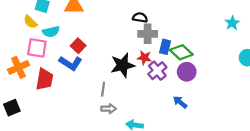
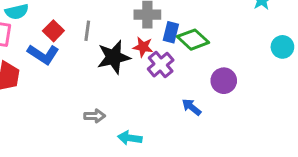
purple circle: (187, 72) -> (224, 81), moved
gray line: (103, 89) -> (87, 31), moved

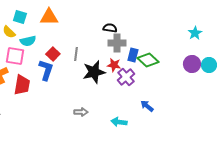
blue L-shape: (43, 54) -> (46, 70), turned -105
purple circle: (224, 81) -> (192, 64), moved
cyan arrow: (130, 138) -> (119, 122), moved

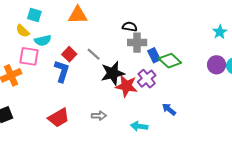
orange triangle: (49, 17) -> (78, 15), moved
gray line: (76, 54) -> (94, 54), turned -56
blue rectangle: (133, 55) -> (154, 55), turned -40
red star: (114, 65) -> (126, 86), moved, size x1.5
red trapezoid: (22, 85) -> (59, 118), moved, turned 50

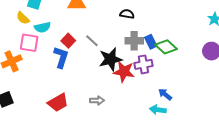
gray cross: (137, 43) -> (134, 41), moved
purple cross: (147, 79) -> (143, 64), turned 30
cyan arrow: (139, 126) -> (158, 110), moved

